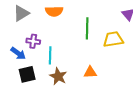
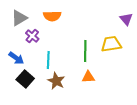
green line: (87, 28) -> (85, 51), moved
purple cross: (33, 41) -> (32, 36), moved, turned 32
black square: (27, 74) -> (25, 79), turned -36

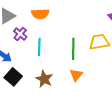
cyan line: (48, 60) -> (39, 47), moved
orange triangle: (88, 77) -> (76, 75), turned -48

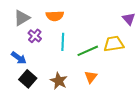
cyan line: (39, 47) -> (63, 42), moved
green line: (73, 49) -> (88, 51), turned 65

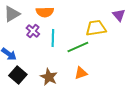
purple cross: (35, 36) -> (33, 31), moved
yellow trapezoid: (114, 44) -> (96, 28), moved
orange triangle: (91, 77) -> (81, 73), turned 32

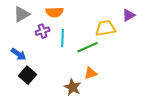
purple triangle: (119, 15) -> (129, 15), turned 40
purple cross: (33, 31) -> (43, 31), turned 32
brown star: (49, 77) -> (73, 87), moved

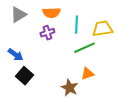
purple cross: (43, 31) -> (47, 33), moved
cyan line: (63, 38) -> (76, 25), moved

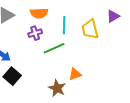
yellow trapezoid: (102, 29) -> (90, 29), turned -95
green line: (84, 48) -> (54, 48), moved

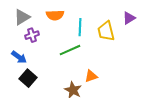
purple cross: (35, 33) -> (32, 35), moved

